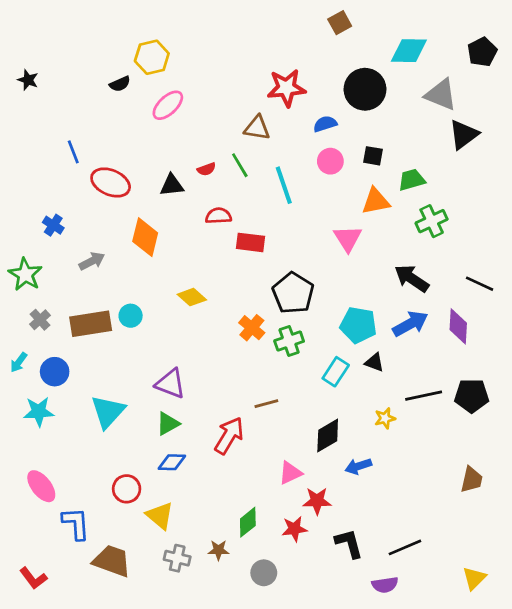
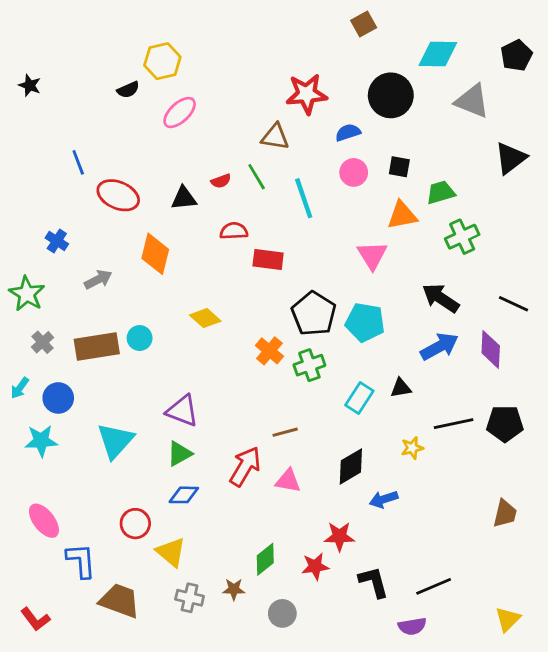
black triangle: (464, 135) -> (511, 158), moved
cyan pentagon: (358, 325) -> (365, 322), moved
black triangle: (374, 362) -> (401, 388), turned -30
pink triangle: (290, 473) -> (288, 481), moved, turned 35

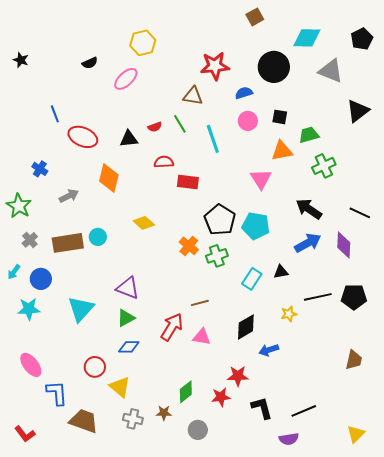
yellow hexagon: (162, 61) -> (143, 43), moved

